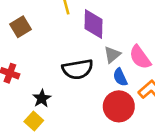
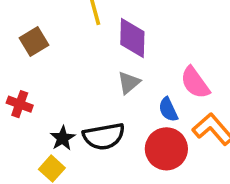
gray triangle: (112, 55) -> (129, 83), moved
black semicircle: (78, 69) -> (104, 136), moved

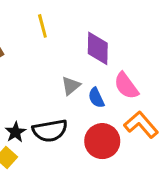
purple diamond: (132, 38) -> (98, 48), moved
blue semicircle: (168, 109) -> (96, 98), moved

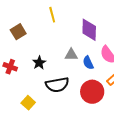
gray triangle: (71, 86) -> (71, 55), turned 40
black star: (16, 132) -> (39, 63), moved

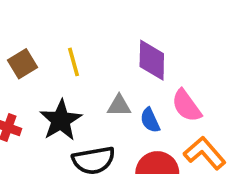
yellow line: (52, 15) -> (74, 62), moved
black star: (39, 63) -> (61, 120), size x1.6

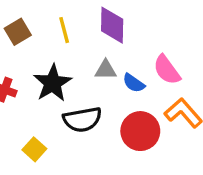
purple diamond: (152, 60) -> (112, 25), moved
blue semicircle: (150, 120) -> (134, 83), turned -30

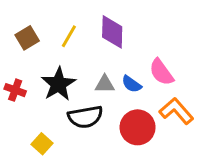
yellow line: (64, 30) -> (69, 36), turned 45
gray triangle: (106, 70) -> (105, 84), moved

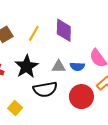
blue semicircle: (132, 84) -> (77, 67), turned -32

